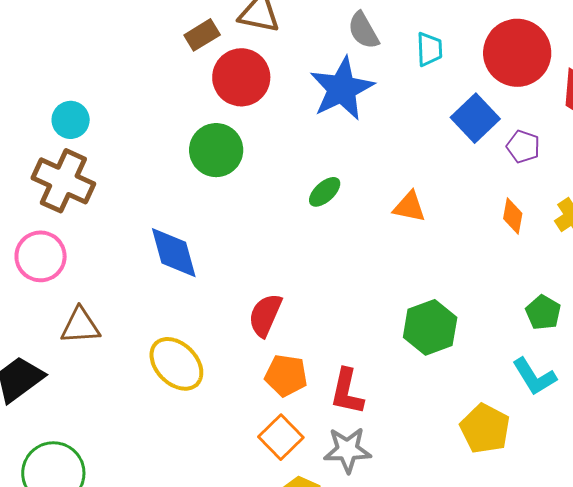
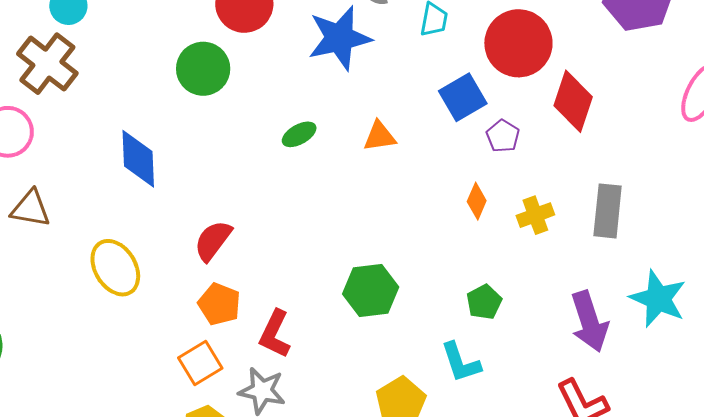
orange triangle: (409, 207) -> (380, 136), moved, turned -33

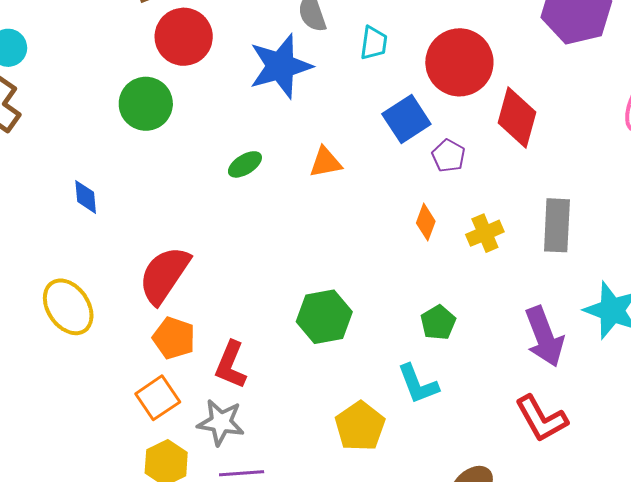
blue diamond: (138, 159) -> (86, 197), size x0.6
red semicircle: (213, 241) -> (164, 275), size x1.4

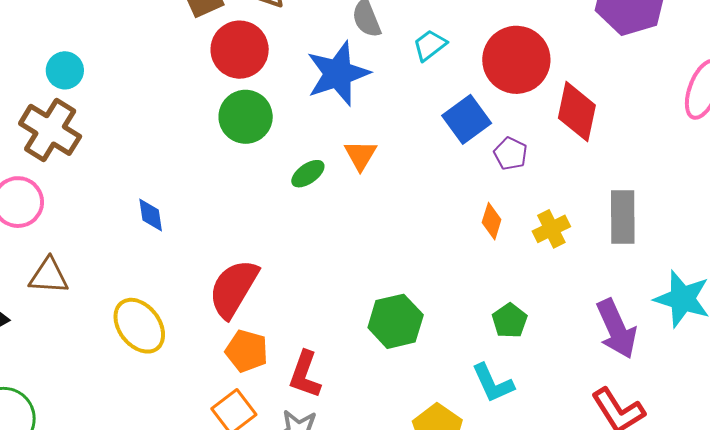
cyan trapezoid: (374, 43) -> (430, 45), turned -132
green circle: (146, 104) -> (246, 117), moved
orange triangle: (325, 162) -> (360, 155), moved, turned -45

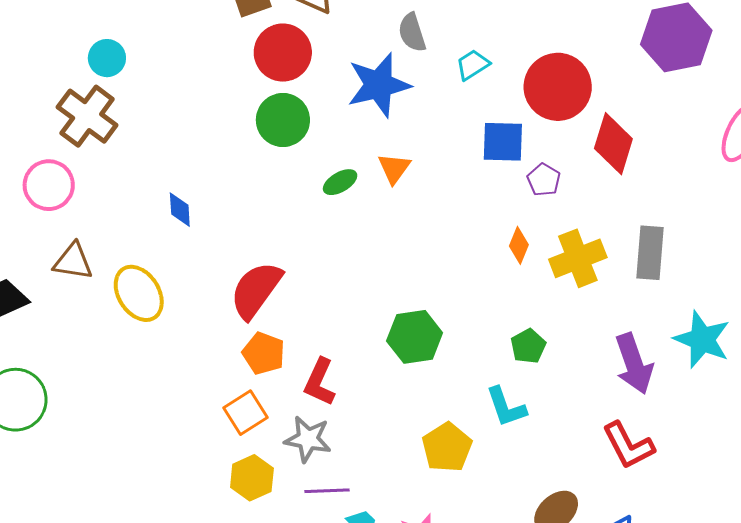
blue square: (467, 119) -> (503, 142), turned 33
yellow cross: (551, 229) -> (578, 258), size x1.5
yellow ellipse: (139, 326) -> (139, 293), moved

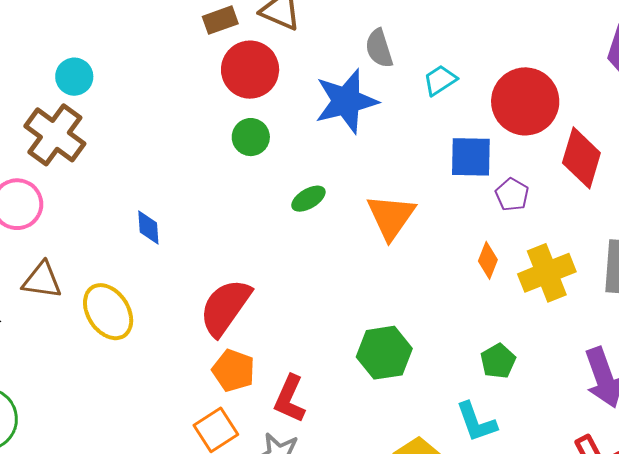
green circle: (283, 120) -> (251, 137), size x0.7
orange triangle: (394, 168) -> (391, 217), moved, size x1.5

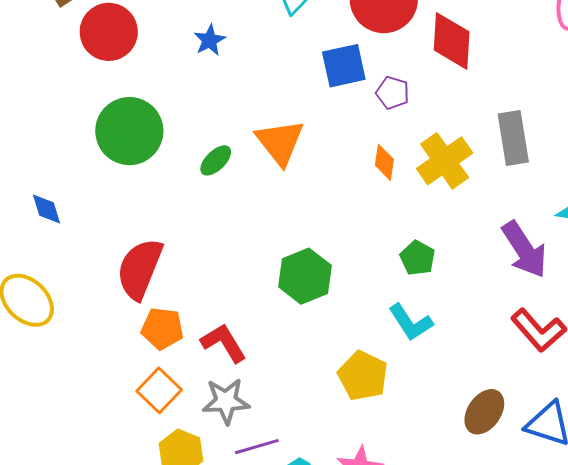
blue star: (346, 101) -> (210, 40), size x0.5
green circle: (251, 137) -> (129, 131), moved, size x1.8
green ellipse: (308, 199) -> (216, 160), moved
red L-shape: (290, 399) -> (224, 343), turned 138

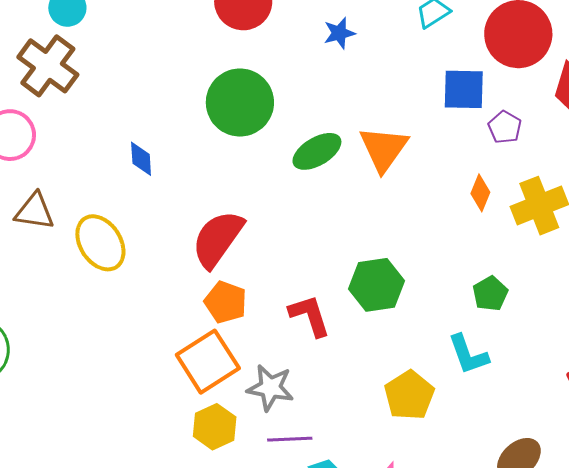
green ellipse: (216, 160) -> (317, 151), size x1.4
red L-shape: (224, 343) -> (310, 316), moved
orange square: (159, 390) -> (208, 362), size x1.4

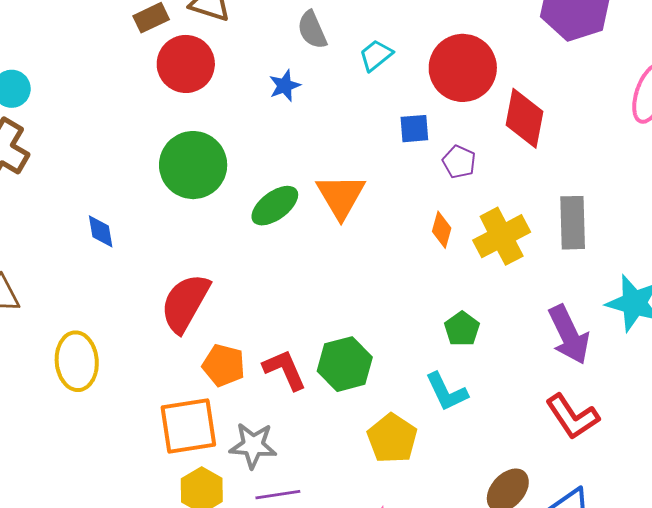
blue square: (464, 89) -> (414, 129), size x0.7
yellow ellipse: (100, 243) -> (77, 361), moved, turned 34
green hexagon: (376, 285) -> (345, 364), moved
orange pentagon: (226, 302) -> (224, 365), moved
orange square: (208, 362) -> (188, 426), turned 30

